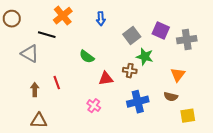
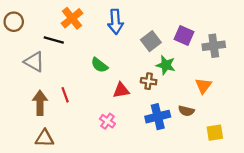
blue arrow: (101, 19) -> (115, 22), size x1.5
brown arrow: (35, 90) -> (40, 103), size x1.5
brown semicircle: (171, 97) -> (186, 111), moved

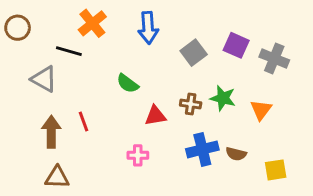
gray cross: (214, 46) -> (274, 59), turned 30
green star: (166, 65) -> (223, 98), moved
brown semicircle: (186, 111) -> (236, 154), moved
pink cross: (107, 121) -> (138, 155), turned -35

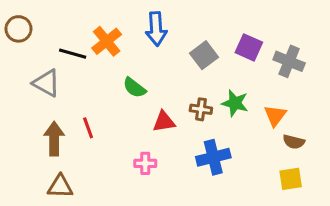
orange cross: (92, 23) -> (107, 41), moved
brown semicircle: (236, 154) -> (294, 142), moved

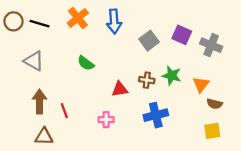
orange cross: (107, 41) -> (78, 18), moved
black line: (73, 54) -> (39, 24), moved
green semicircle: (134, 88) -> (86, 63), moved
red line: (88, 128) -> (64, 111), moved

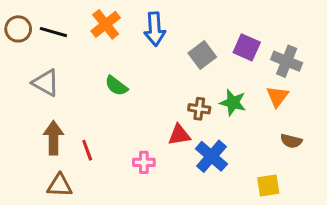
orange triangle: (201, 85) -> (277, 96), moved
red triangle: (120, 89) -> (179, 135), moved
blue cross: (156, 115) -> (211, 156), turned -35
yellow square: (212, 131) -> (268, 185), moved

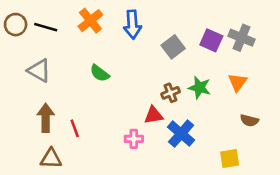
gray cross: (287, 61) -> (241, 38), moved
brown cross: (199, 109) -> (171, 93), turned -30
pink cross: (144, 162) -> (134, 139), moved

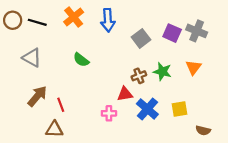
brown arrow: (46, 118) -> (37, 96), turned 40
brown semicircle: (249, 120) -> (203, 130), moved
brown triangle: (51, 159) -> (54, 129), moved
yellow square: (230, 159) -> (180, 109), moved

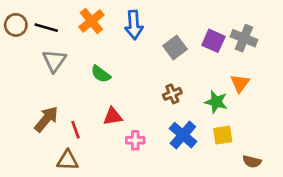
gray triangle: (32, 58) -> (54, 61), moved, turned 36
green star: (162, 72) -> (216, 102), moved
red triangle: (125, 94) -> (113, 116), moved

